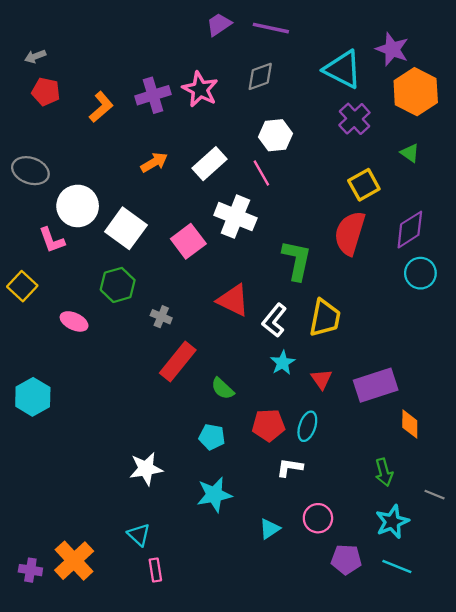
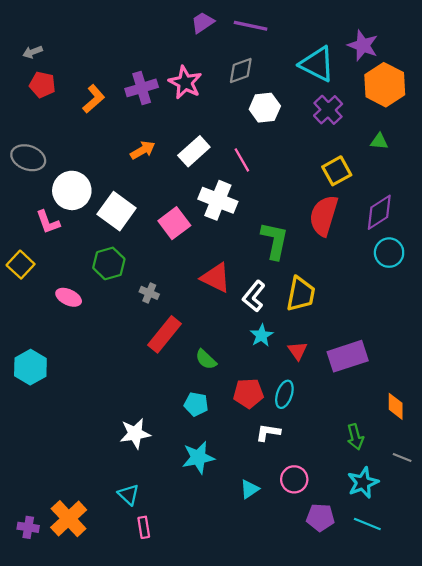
white hexagon: (276, 135) -> (265, 108), moved
green triangle: (410, 153) -> (379, 141), turned -30
orange diamond: (410, 424) -> (396, 406), moved

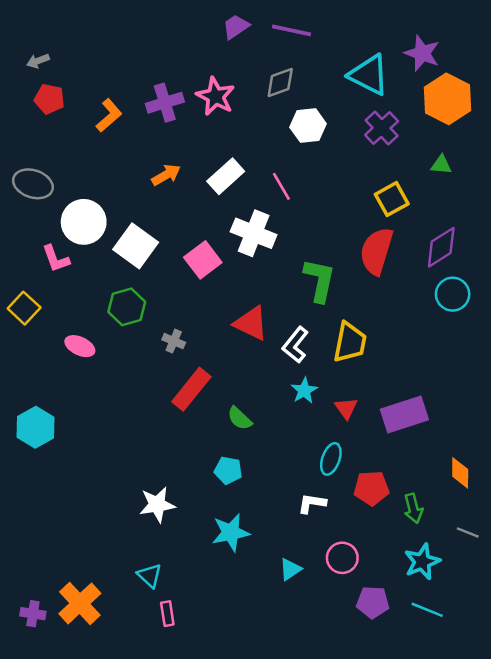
red pentagon: (248, 393) -> (371, 488), moved

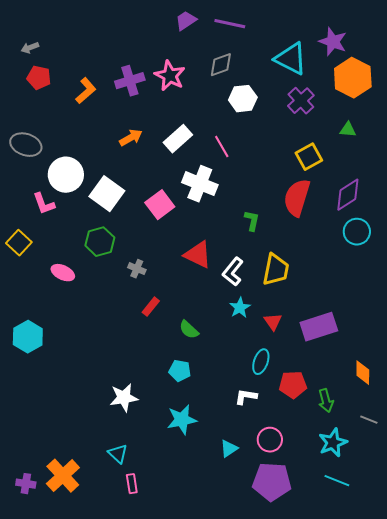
green L-shape: (319, 280) -> (252, 221), size x0.6
red rectangle: (191, 389) -> (151, 307), size x0.6
purple pentagon: (373, 602) -> (272, 482), moved, size x1.5

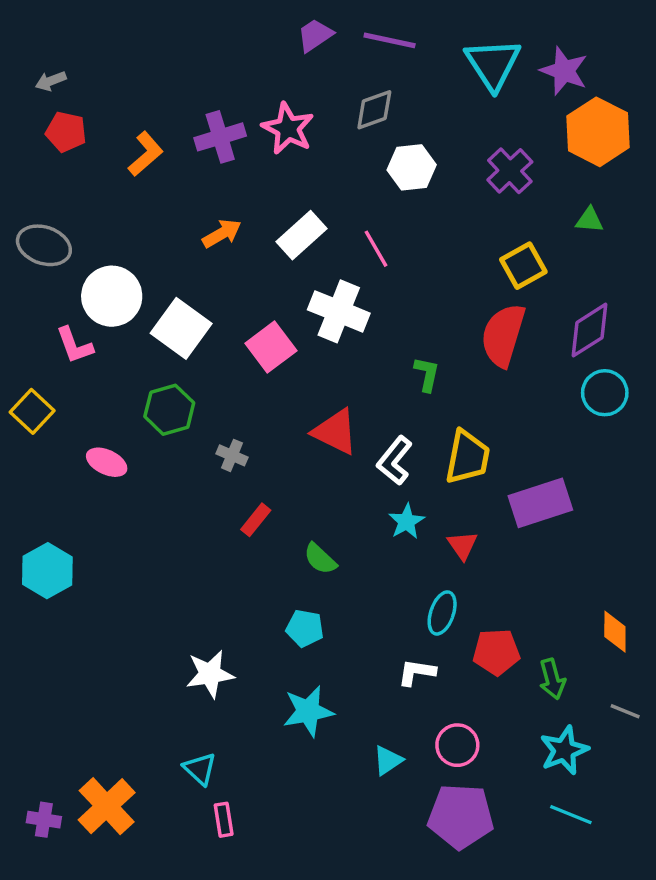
cyan triangle: (291, 59) -> (493, 64), moved, turned 30
purple rectangle: (319, 327) -> (540, 503), moved

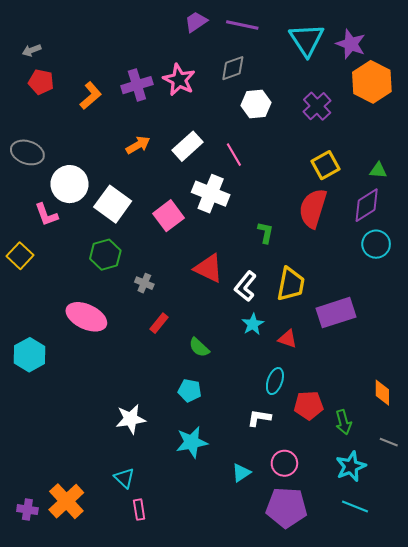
green triangle: (589, 220) -> (378, 170), moved
pink ellipse: (107, 462) -> (86, 317), moved, size x1.6
red triangle: (462, 545) -> (288, 339), turned -36

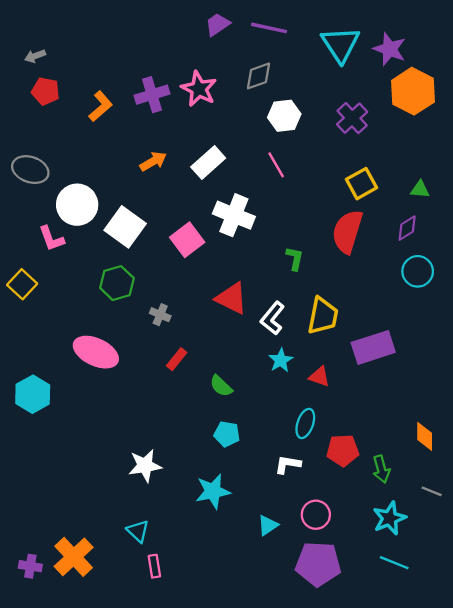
pink line: (234, 155) -> (276, 165), moved
purple diamond: (367, 205) -> (407, 228), size x0.7
cyan pentagon: (190, 391) -> (227, 434), moved

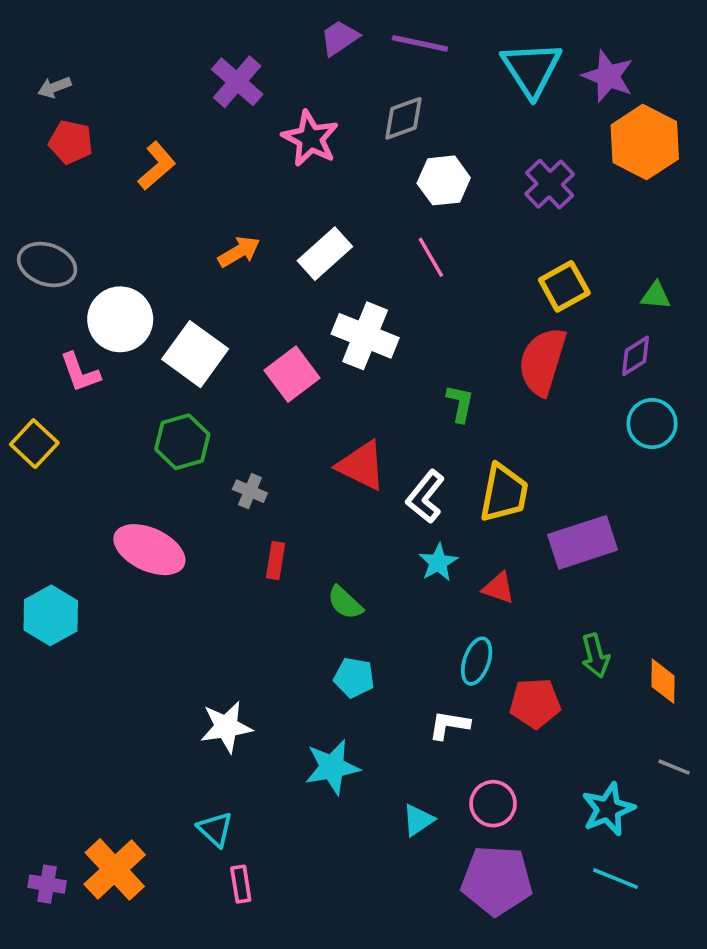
purple cross: (152, 95) -> (237, 82), moved, turned -32
red rectangle: (177, 359) -> (276, 561), turned -30
green arrow: (381, 469) -> (595, 656), moved

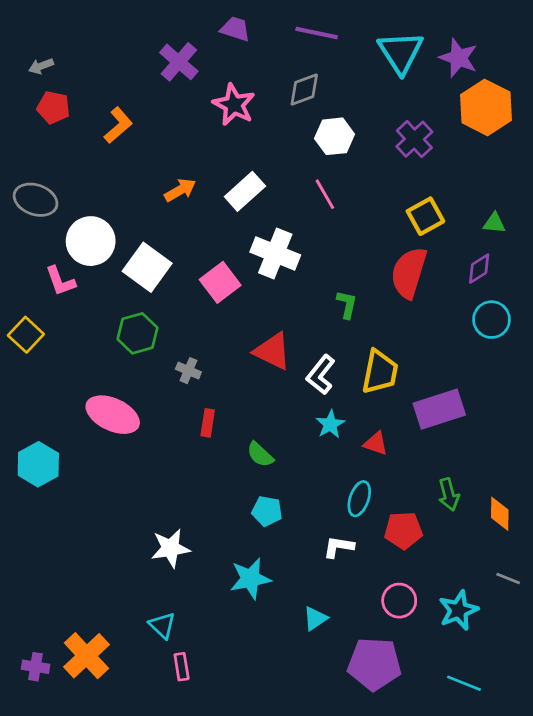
purple trapezoid: (340, 38) -> (235, 29), moved, turned 52
pink circle: (493, 804) -> (399, 601), moved
cyan line: (615, 879) -> (464, 683), moved

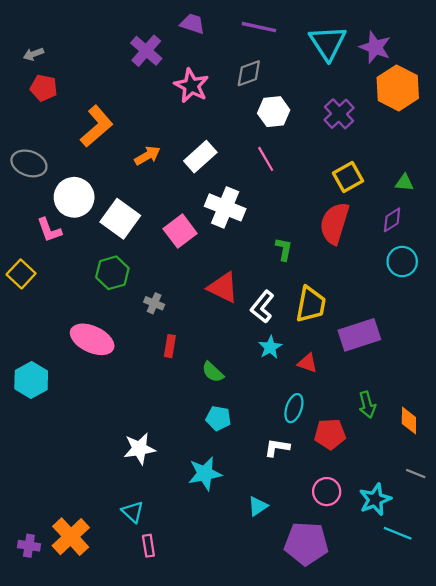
orange L-shape: (118, 125) -> (97, 126), moved, size x1.4
cyan line: (464, 683) -> (398, 533), moved

